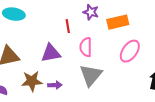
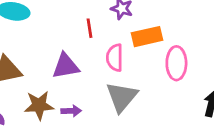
orange rectangle: (118, 22) -> (147, 37), moved
pink ellipse: (130, 51) -> (176, 63), turned -35

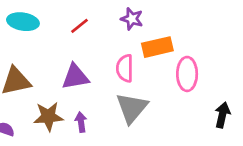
red line: (89, 28) -> (80, 26), moved, turned 60
purple arrow: (71, 111) -> (81, 122), turned -96

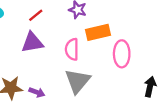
purple triangle: (75, 77) -> (32, 43), moved
purple arrow: (81, 122) -> (37, 92), turned 119

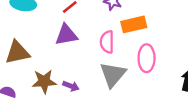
pink ellipse: (122, 54) -> (147, 58), moved

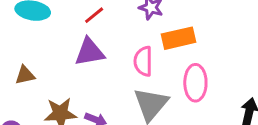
brown triangle: (17, 52) -> (25, 75), size x0.6

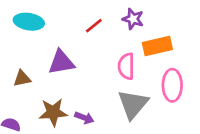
red line: (94, 15) -> (94, 26), moved
purple triangle: (90, 52) -> (61, 62), moved

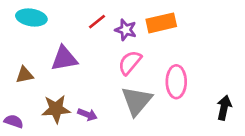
purple star: (133, 19) -> (126, 30), moved
orange rectangle: (157, 46) -> (161, 23), moved
pink semicircle: (126, 66) -> (130, 63), turned 40

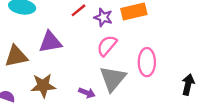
brown triangle: (25, 75) -> (16, 56), size x1.5
purple arrow: (87, 115) -> (87, 93), moved

